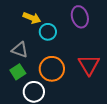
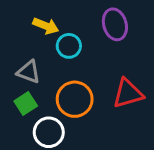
red triangle: (89, 65) -> (128, 93), turned 45

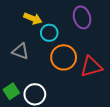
orange circle: (75, 99) -> (64, 57), moved
green square: (26, 104) -> (11, 91), moved

